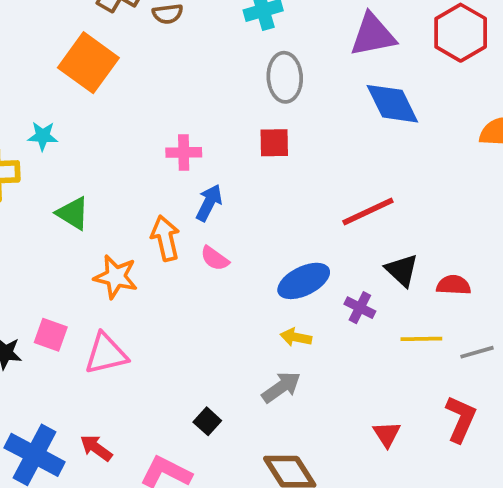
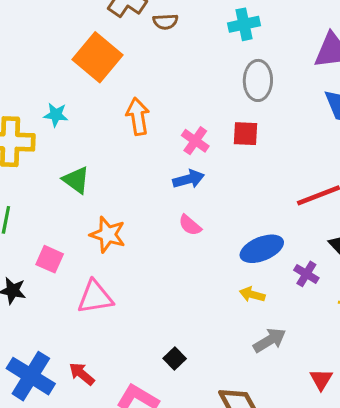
pink cross: (184, 152) -> (195, 141), moved, turned 32
blue arrow: (209, 203) -> (189, 179), turned 44
orange arrow: (165, 238) -> (138, 116), moved
pink square: (51, 335) -> (50, 259), moved
gray arrow: (281, 387) -> (270, 340), moved

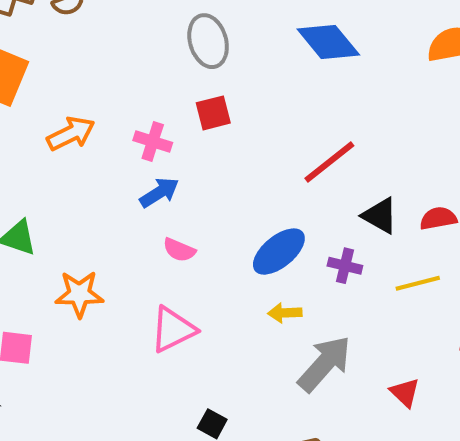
orange arrow: (138, 116) -> (71, 134), turned 90
pink triangle: (95, 297) -> (173, 329), moved
gray arrow: (270, 340) -> (325, 364), size x1.4

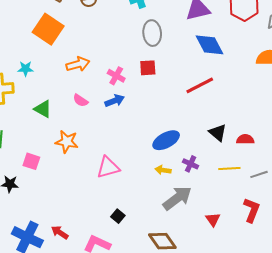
red line: (329, 162) -> (200, 85), moved
pink semicircle: (179, 250) -> (81, 100), moved
purple cross: (345, 266) -> (191, 164), moved

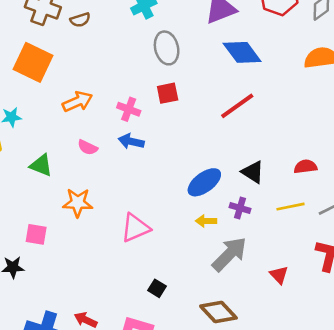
blue arrow: (115, 101) -> (131, 141), turned -138
black triangle: (218, 133) -> (253, 172), moved

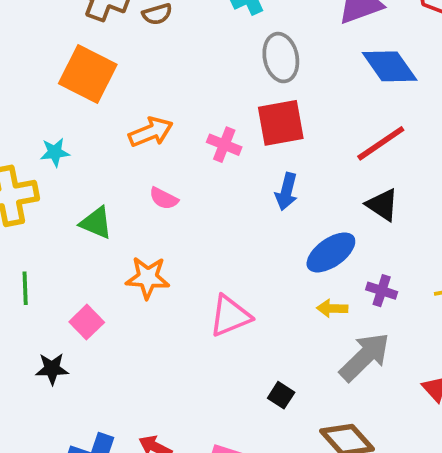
red square: (168, 93) -> (281, 123), size x1.5
blue arrow: (131, 141) -> (286, 192), moved, turned -90
black triangle: (253, 172) -> (382, 205), moved
pink square: (36, 234) -> (87, 322), turned 35
black square: (157, 288) -> (281, 395), moved

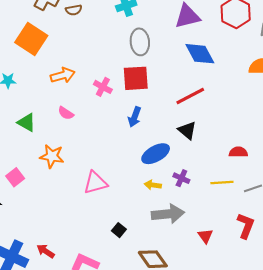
gray arrow: (365, 357) -> (168, 214), turned 32

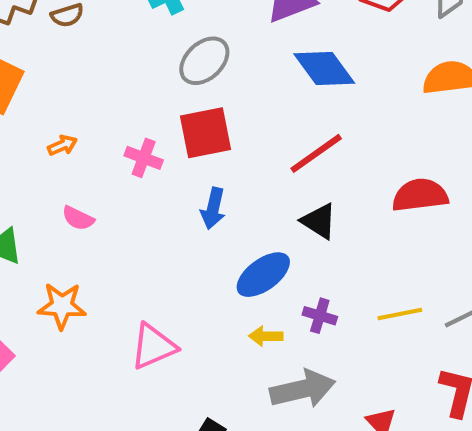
gray ellipse: (140, 42) -> (204, 61), turned 60
orange arrow: (63, 75) -> (62, 145), size x0.6
red semicircle: (238, 152) -> (420, 195), moved, size x1.5

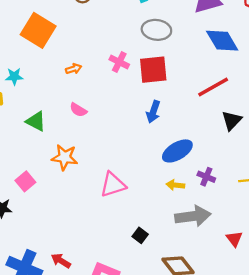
gray ellipse: (204, 61) -> (156, 30), turned 44
pink cross: (144, 158) -> (119, 62), moved
black triangle: (319, 221) -> (232, 120), moved, turned 35

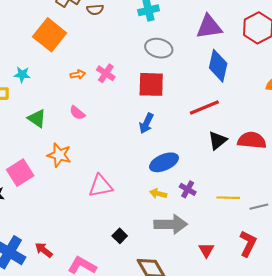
blue diamond: (222, 41) -> (218, 66), turned 36
pink cross: (119, 62) -> (106, 73), moved
pink square: (25, 181) -> (20, 173), size x1.4

